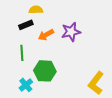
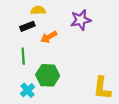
purple star: (71, 32) -> (81, 20), moved
yellow L-shape: (96, 83) -> (102, 88), turned -30

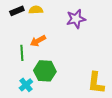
black rectangle: (27, 26) -> (17, 11), moved
orange arrow: (49, 37) -> (38, 41), moved

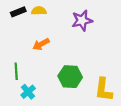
green line: (22, 53) -> (16, 71), moved
green hexagon: (45, 71) -> (70, 77), moved

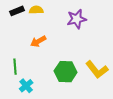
yellow L-shape: (104, 90) -> (97, 70), moved, turned -45

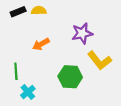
purple star: (77, 19) -> (82, 33), moved
yellow L-shape: (97, 70) -> (99, 60), moved

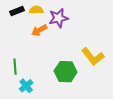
purple star: (82, 33) -> (58, 18), moved
orange arrow: (41, 44) -> (39, 30), moved

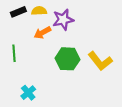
green line: (15, 67) -> (14, 53), moved
green hexagon: (66, 72) -> (67, 59), moved

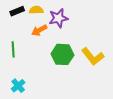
cyan cross: (28, 93) -> (18, 86), moved

